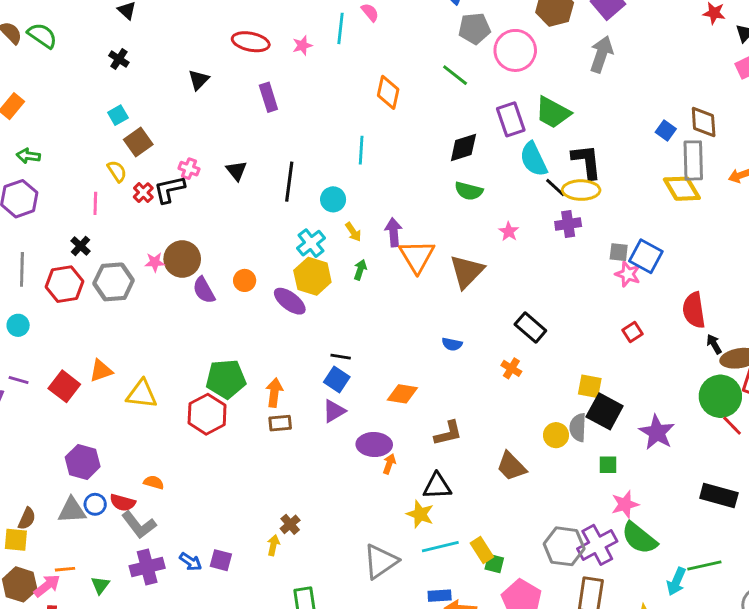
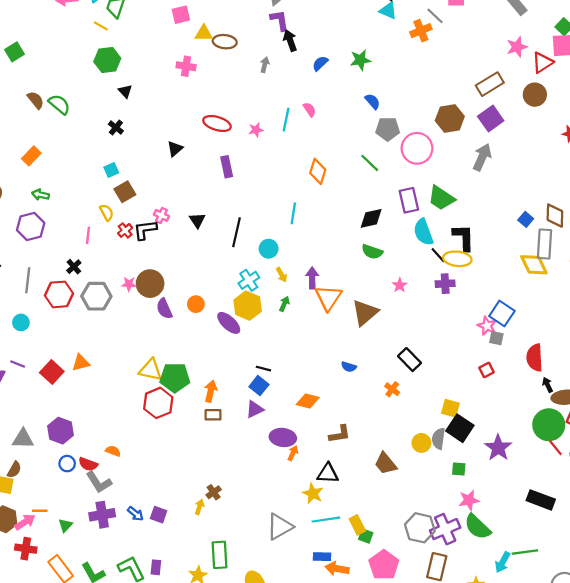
gray square: (619, 252) -> (496, 338), moved
yellow triangle: (142, 394) -> (151, 370), moved
gray triangle: (72, 510) -> (23, 439), moved

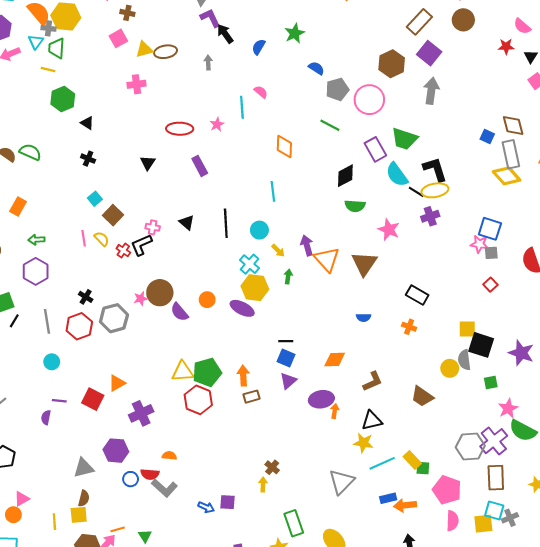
pink line: (88, 235) -> (84, 238), moved
pink star: (400, 285) -> (389, 230), size x1.5
purple cross: (102, 515) -> (141, 413), moved

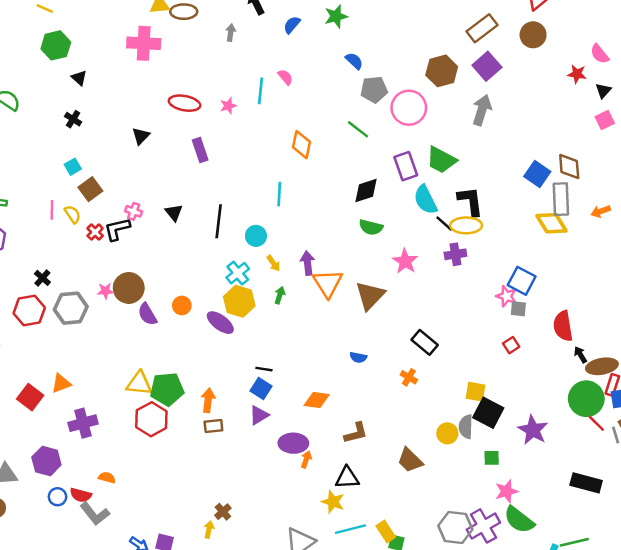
pink cross: (136, 84) -> (144, 43), size x1.5
blue square: (487, 137) -> (537, 174), size x1.5

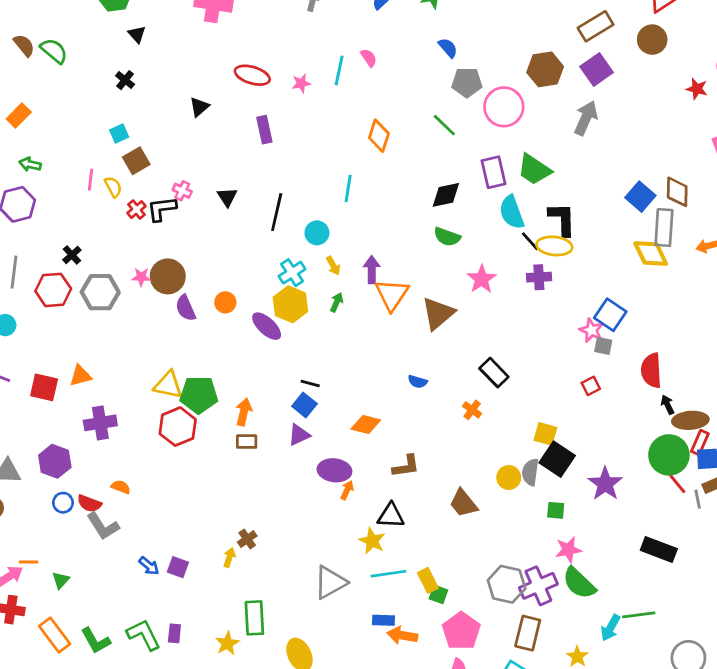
red square: (30, 397) -> (44, 387), turned -30

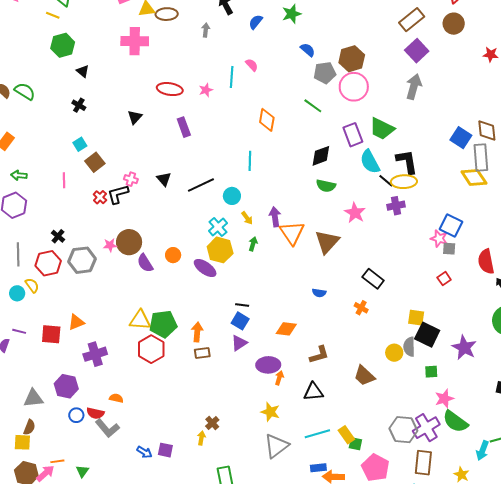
brown hexagon: (545, 69) -> (352, 59), moved
yellow semicircle: (113, 187) -> (32, 285), moved
black line: (277, 212) -> (201, 185), turned 60
yellow star: (372, 541) -> (270, 412), moved

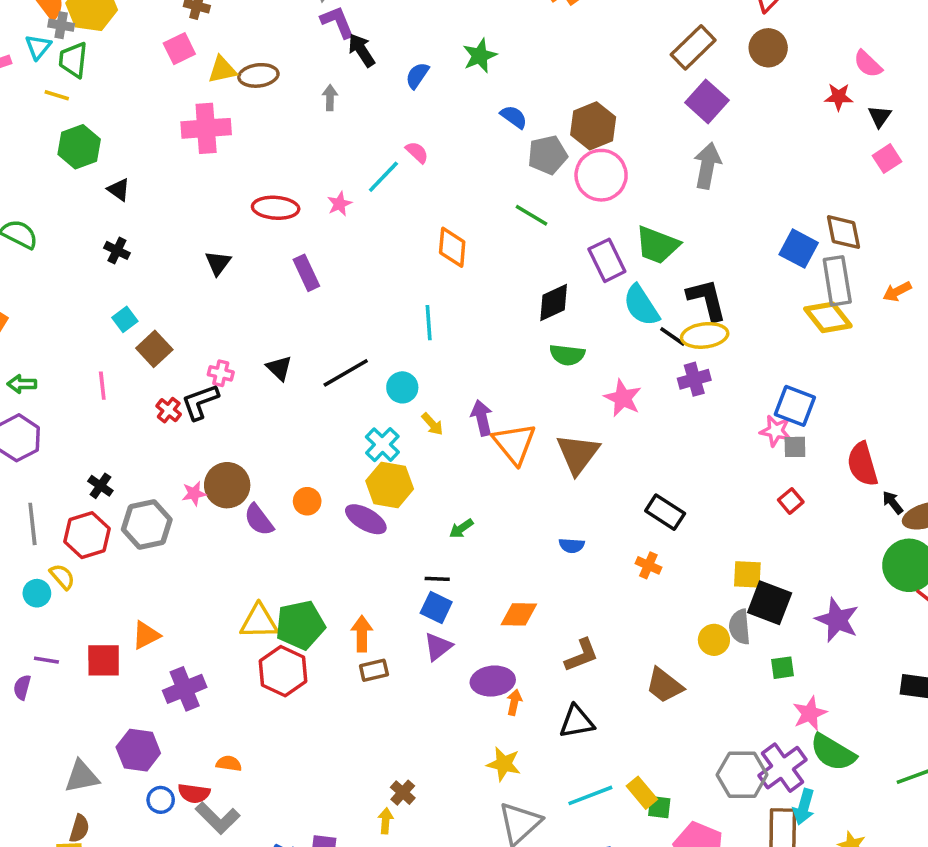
cyan line: (232, 77) -> (383, 177), turned 45
green arrow: (253, 244) -> (461, 529), moved, turned -136
cyan arrow: (482, 451) -> (804, 807), moved

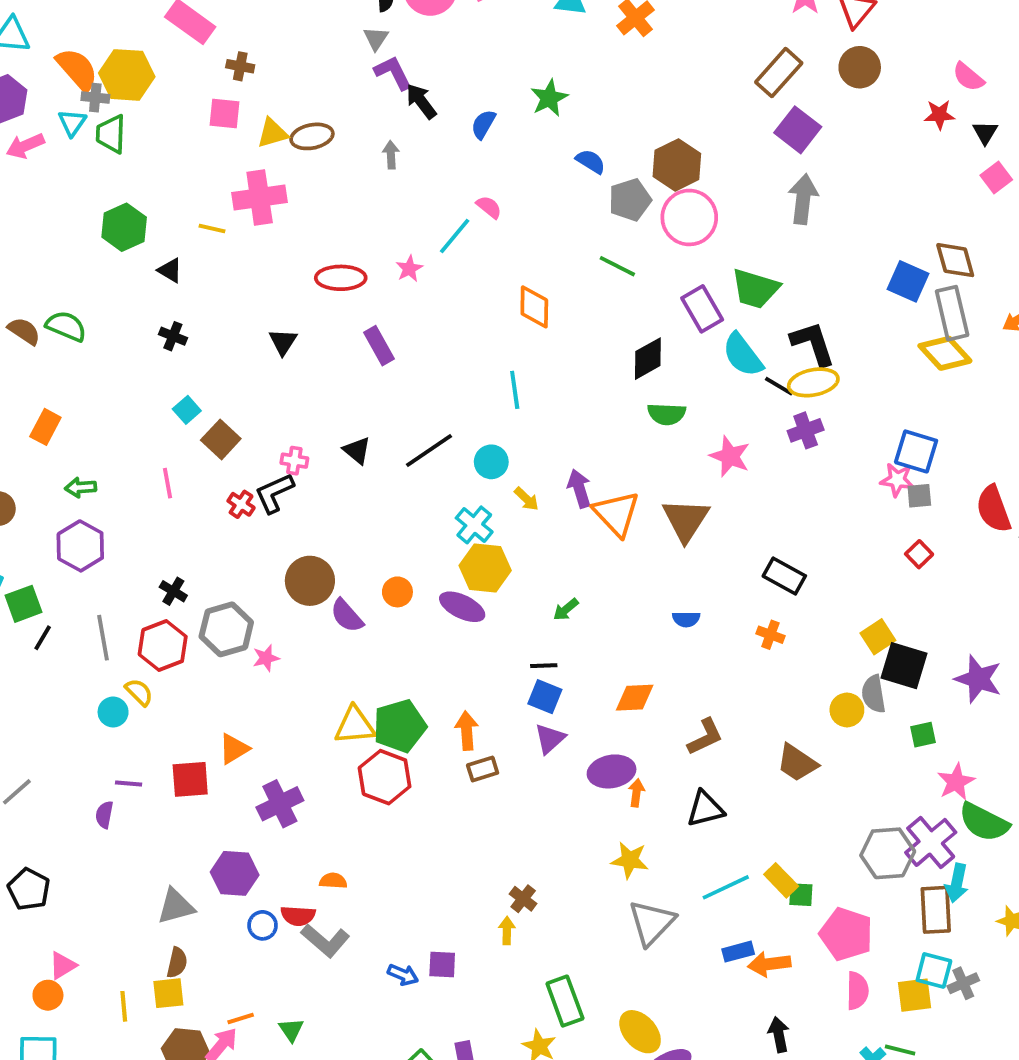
pink square: (179, 49) -> (225, 114), turned 36
yellow line: (57, 95) -> (212, 229), moved
pink star: (194, 493) -> (266, 658), moved
yellow square: (747, 574) -> (878, 637), turned -32

